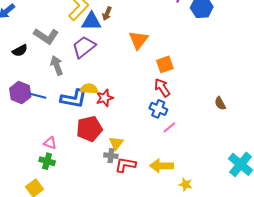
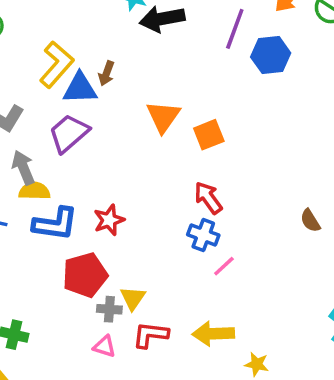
orange square: (165, 64) -> (209, 135), moved
yellow semicircle: (89, 89) -> (34, 191), moved
pink triangle: (50, 143) -> (104, 346), moved
gray cross: (111, 156) -> (109, 309), moved

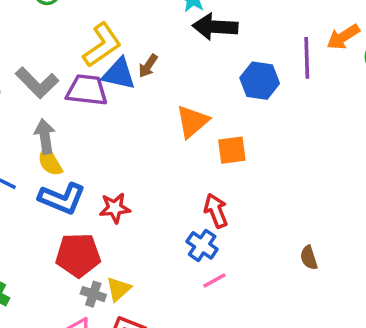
purple line: (235, 29) -> (307, 58), moved, turned -36
blue hexagon: (271, 55) -> (260, 81), moved
purple trapezoid: (69, 133) -> (87, 90), moved, turned 33
yellow semicircle: (34, 191) -> (50, 162), turned -136

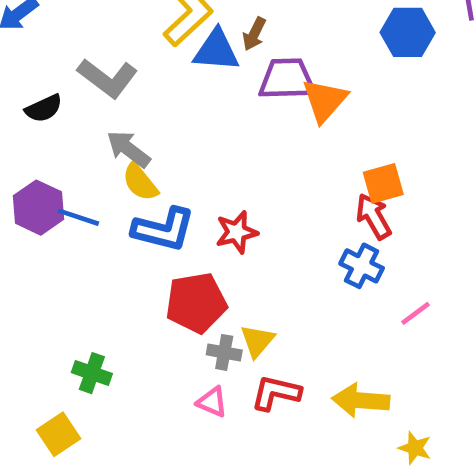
purple trapezoid: (87, 90) -> (287, 79), moved
gray arrow: (45, 136) -> (128, 149), turned -36
orange square: (232, 150) -> (383, 183), moved
pink line: (214, 280) -> (416, 313), moved

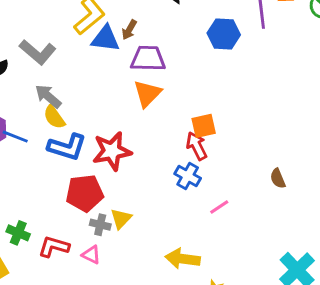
orange triangle: (325, 100) -> (147, 93), moved
red star: (237, 232) -> (112, 151), size x1.5
red L-shape: (276, 393) -> (54, 247), moved

